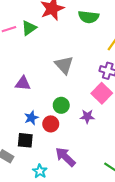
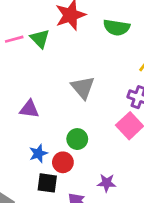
green triangle: (29, 28) -> (40, 39), turned -42
purple star: (87, 116) -> (107, 183), moved
black square: (25, 140) -> (47, 183), moved

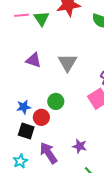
purple triangle: (29, 109) -> (34, 60), moved
purple star: (107, 183) -> (80, 146), moved

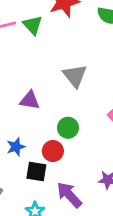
purple triangle: (34, 60) -> (30, 100), moved
blue star: (24, 107) -> (16, 147), moved

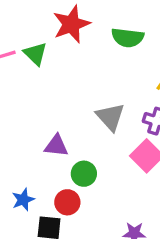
gray triangle: (75, 76) -> (110, 117), moved
purple triangle: (30, 100) -> (56, 146), moved

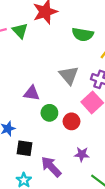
green semicircle: (128, 38) -> (83, 34), moved
red circle: (67, 202) -> (72, 121), moved

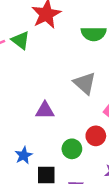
green circle: (49, 113) -> (72, 149), moved

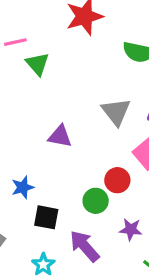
green triangle: (21, 40) -> (37, 64), moved
green circle: (72, 149) -> (96, 201), moved

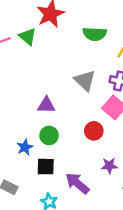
green triangle: (37, 64) -> (28, 36), moved
green circle: (96, 201) -> (49, 135), moved

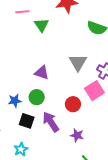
green triangle: (28, 36) -> (41, 25), moved
purple arrow: (77, 183) -> (51, 122), moved

